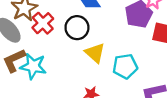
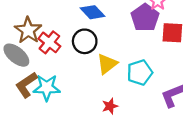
yellow triangle: (95, 53) -> (107, 64), turned 50

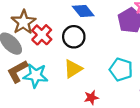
yellow triangle: (107, 64) -> (73, 69), moved
cyan pentagon: (140, 73) -> (121, 70), turned 30

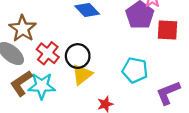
red cross: (42, 35) -> (48, 53), moved
black circle: (74, 37) -> (78, 56), moved

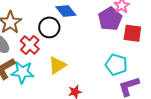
black circle: (78, 56) -> (49, 27), moved
cyan pentagon: (135, 70) -> (116, 65), moved

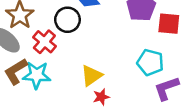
yellow triangle: (57, 65) -> (91, 76), moved

